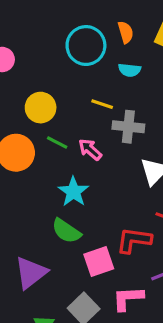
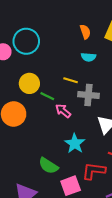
cyan circle: (86, 46) -> (26, 41), moved
green line: (57, 143) -> (47, 96), moved
cyan star: (73, 192) -> (75, 144), moved

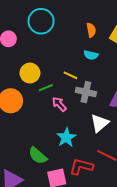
cyan circle: (26, 41) -> (41, 21), moved
green line: (47, 96) -> (46, 88), turned -56

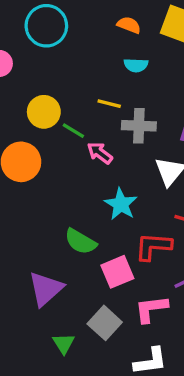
orange semicircle: (91, 30) -> (129, 25), turned -48
green line: (46, 88) -> (73, 131), turned 64

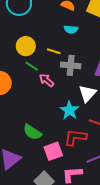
yellow circle: (44, 112) -> (26, 46), moved
cyan star: (121, 204) -> (69, 110), moved

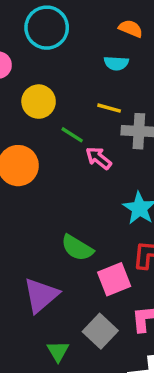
cyan semicircle: (71, 29) -> (116, 63), moved
yellow circle: (26, 46) -> (39, 102), moved

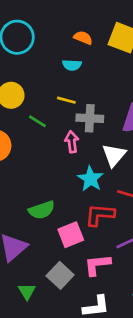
pink arrow: (99, 158) -> (72, 142), moved, turned 45
green semicircle: (77, 248) -> (42, 210), turned -50

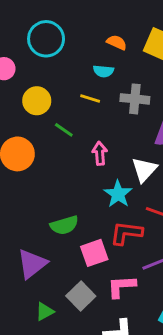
yellow line: (66, 100) -> (90, 98), moved
gray cross: (90, 118) -> (135, 99), moved
green triangle: (27, 291) -> (45, 312), turned 30

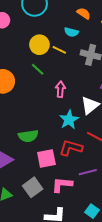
yellow circle: (37, 101) -> (39, 45), moved

